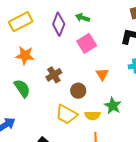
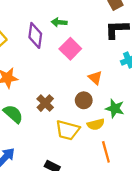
brown cross: (54, 75) -> (45, 103), moved
brown circle: (78, 91) -> (84, 100), moved

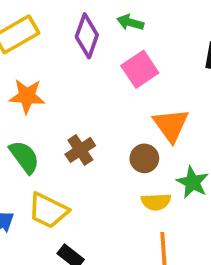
orange triangle: (95, 78) -> (171, 125), size x1.5
yellow trapezoid: (68, 130) -> (48, 210), moved

